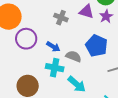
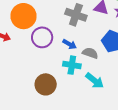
gray cross: (61, 18) -> (76, 15), size x1.5

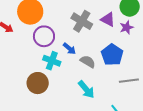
cyan cross: (72, 65) -> (52, 61), moved

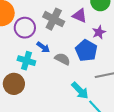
purple star: (127, 27) -> (99, 32), moved
purple circle: (44, 36) -> (25, 28), moved
cyan arrow: (86, 89) -> (80, 91), moved

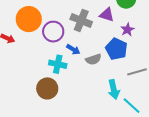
gray semicircle: (62, 59) -> (93, 59), turned 140
cyan arrow: (80, 91) -> (114, 89), turned 36

